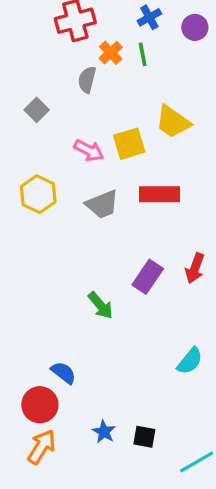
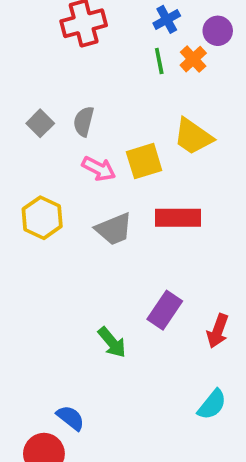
orange cross: (111, 53) -> (193, 59), moved
gray semicircle: (87, 80) -> (84, 121), moved
red arrow: (195, 268) -> (218, 331), moved

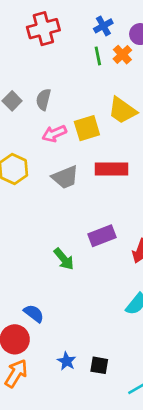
pink arrow: (99, 169) -> (54, 134), turned 130
purple rectangle: (165, 310) -> (102, 236), turned 35

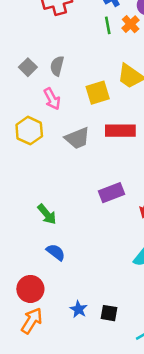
pink arrow: (54, 134) -> (52, 99), moved, turned -95
green arrow: (64, 259) -> (47, 214), moved
blue semicircle: (34, 313) -> (56, 252), moved

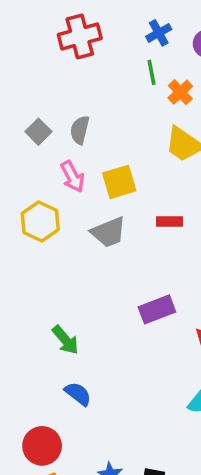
orange cross: (131, 24) -> (180, 92), moved
yellow square: (98, 93) -> (119, 182), moved
red rectangle: (120, 131) -> (170, 221), size x0.6

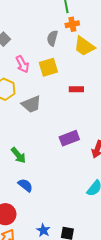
orange cross: (180, 92) -> (72, 24), moved, turned 32
gray semicircle: (80, 130) -> (52, 38), moved
gray trapezoid: (108, 232) -> (31, 104), moved

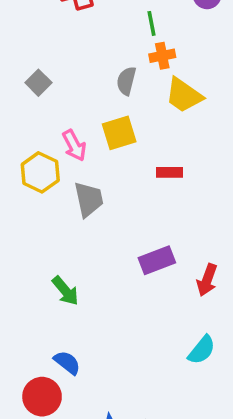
pink arrow: (22, 64) -> (74, 145), moved
gray trapezoid: (31, 104) -> (89, 199), turned -80
blue semicircle: (25, 185) -> (67, 363), moved

